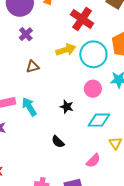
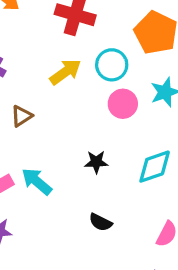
cyan circle: (93, 54) -> (112, 65), size x0.7
pink circle: (93, 89) -> (123, 104), moved

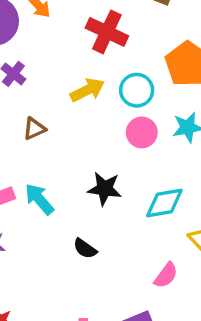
black star: (96, 162) -> (105, 189), size x1.4
black semicircle: (101, 222) -> (85, 249), moved

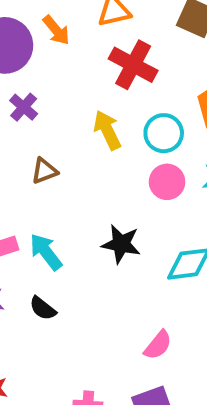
yellow arrow: (87, 90) -> (107, 130), turned -92
black semicircle: (85, 249) -> (43, 308), moved
pink semicircle: (166, 275) -> (158, 345), moved

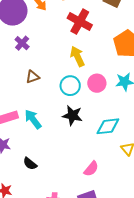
yellow arrow: (107, 130) -> (77, 56), moved
cyan circle: (164, 133) -> (70, 86), moved
black semicircle: (43, 308) -> (30, 164), moved

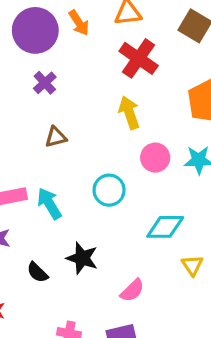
cyan circle: (70, 86) -> (109, 190), moved
black star: (72, 115) -> (82, 258), moved

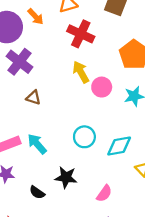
purple cross: (45, 83) -> (19, 62), size x1.6
brown triangle: (56, 137) -> (33, 98), turned 42
pink circle: (155, 158) -> (102, 87), moved
cyan circle: (109, 190) -> (84, 137), moved

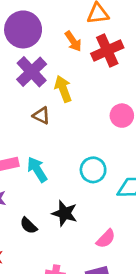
orange arrow: (36, 17) -> (73, 41), moved
red cross: (81, 34) -> (107, 51), turned 32
yellow arrow: (81, 72) -> (63, 89), moved

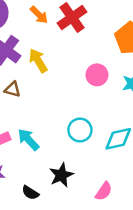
brown triangle: (41, 116) -> (13, 89), moved
black star: (65, 213) -> (61, 175), turned -30

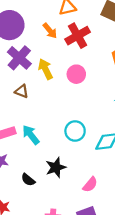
pink circle: (97, 75) -> (76, 74), moved

